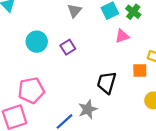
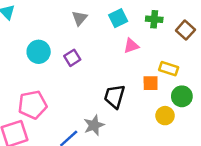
green cross: (133, 12) -> (154, 19), moved, turned -32

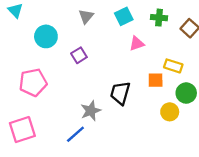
cyan circle: (39, 52) -> (46, 36), moved
pink pentagon: (33, 105) -> (33, 82), moved
gray star: (94, 125) -> (91, 111), moved

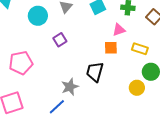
cyan circle: (46, 36) -> (38, 16), moved
pink triangle: (137, 44) -> (119, 30), moved
orange square: (156, 80) -> (111, 48), moved

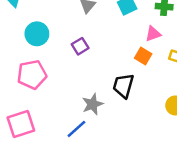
cyan circle: (38, 16) -> (37, 34), moved
orange square: (111, 48) -> (143, 56), turned 32

